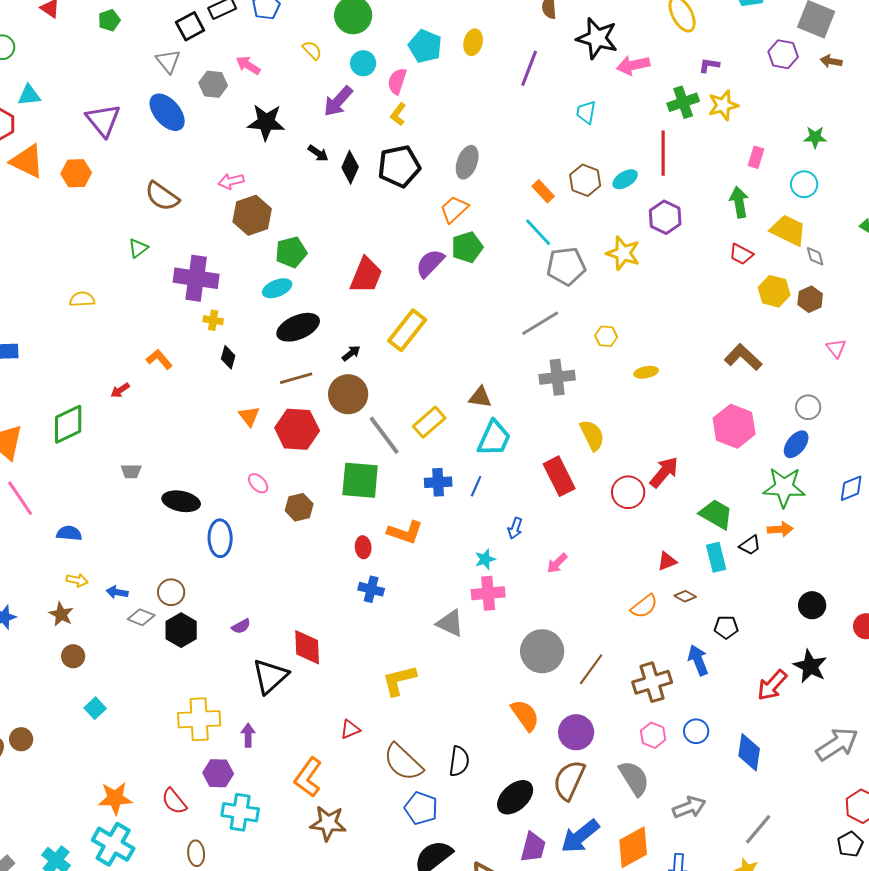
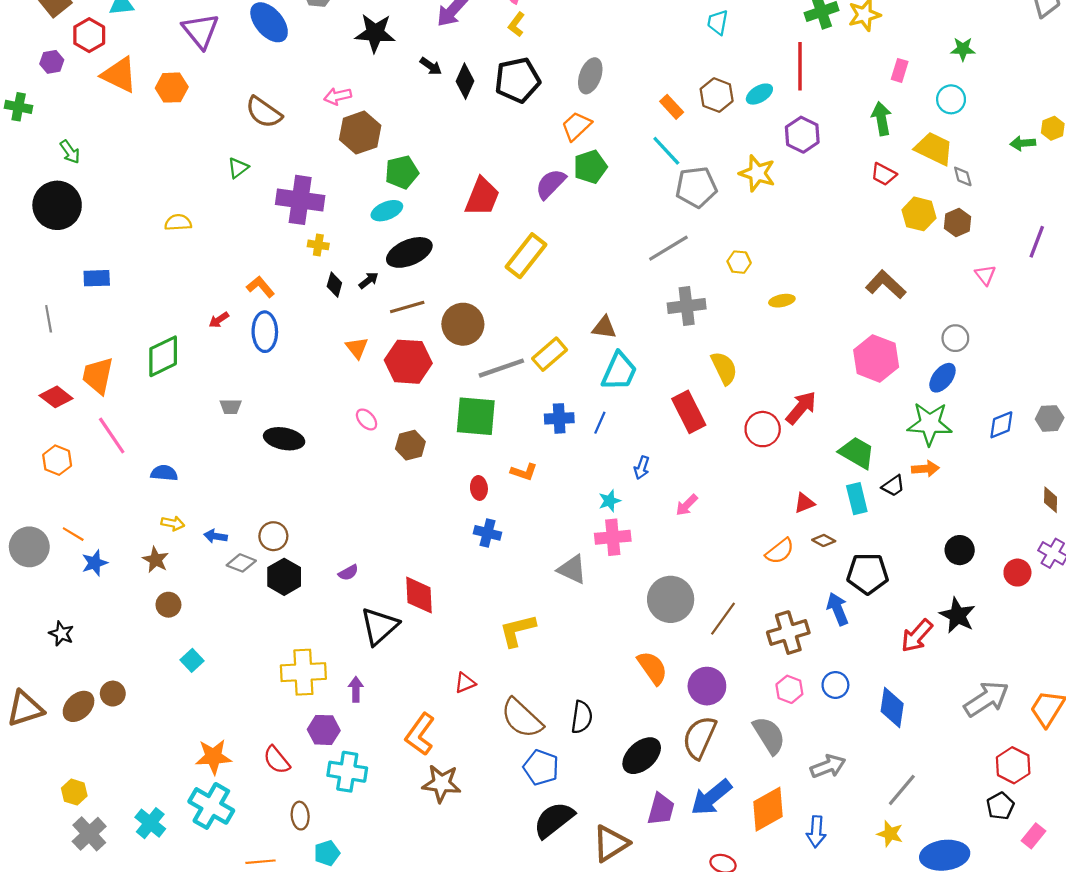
black arrow: (351, 353) -> (369, 280), moved
gray line: (384, 435) -> (501, 368), turned -72
orange L-shape: (405, 532) -> (524, 472), size x0.7
blue ellipse: (220, 538) -> (265, 332), moved
black pentagon: (726, 627) -> (868, 574), size x1.6

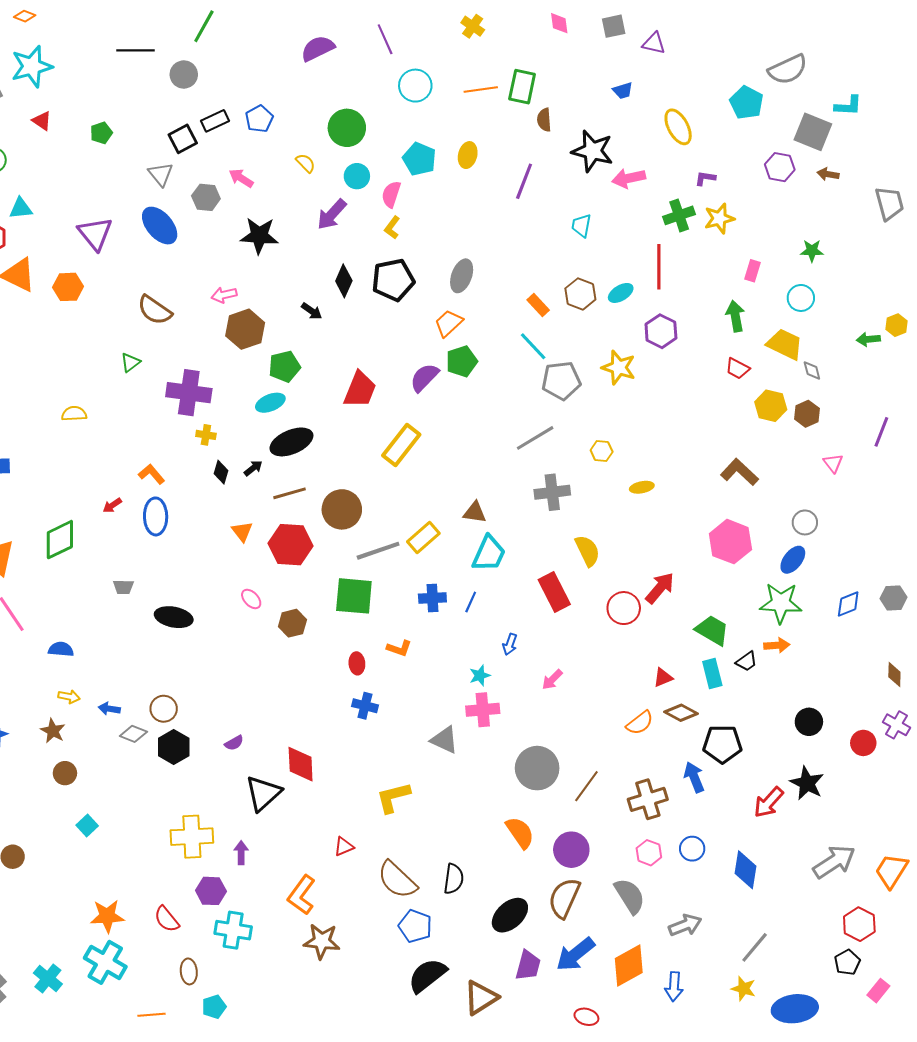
black arrow: (431, 66) -> (312, 311), moved
brown diamond: (824, 540) -> (681, 713), size x1.5

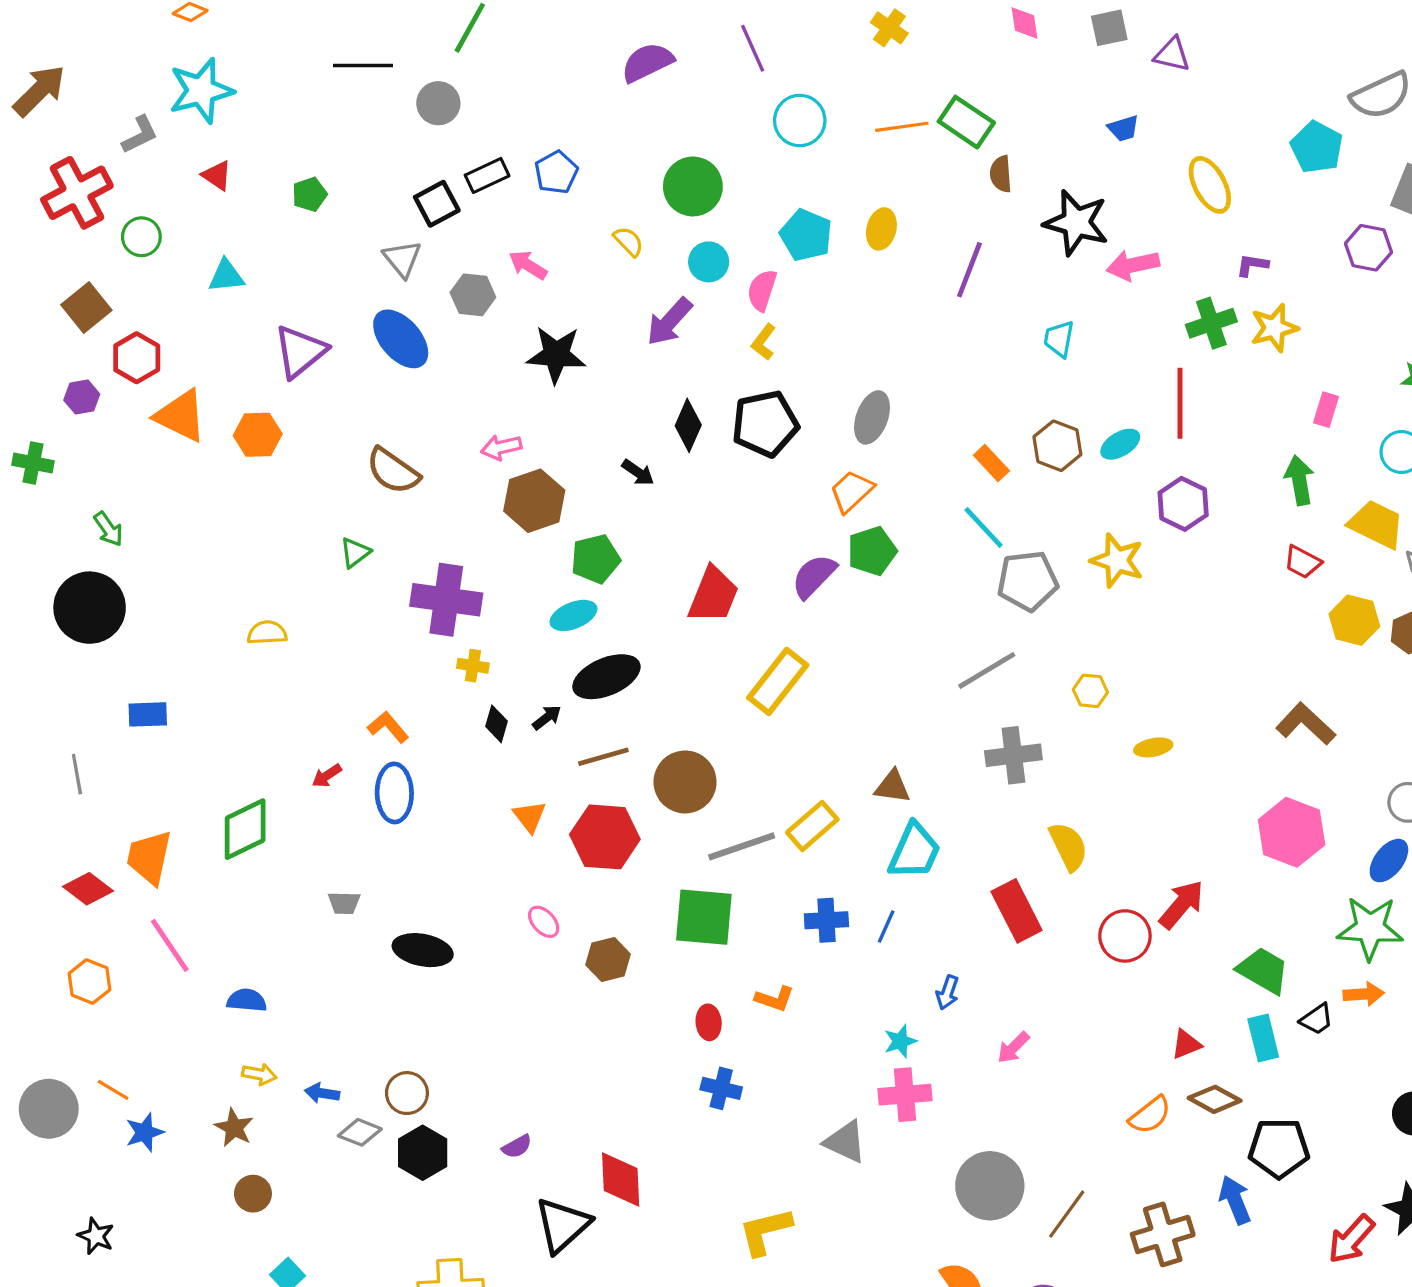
green rectangle: (522, 87) -> (966, 122), turned -68
cyan triangle: (21, 208) -> (226, 276), moved
purple triangle: (95, 234) -> (300, 351), turned 30

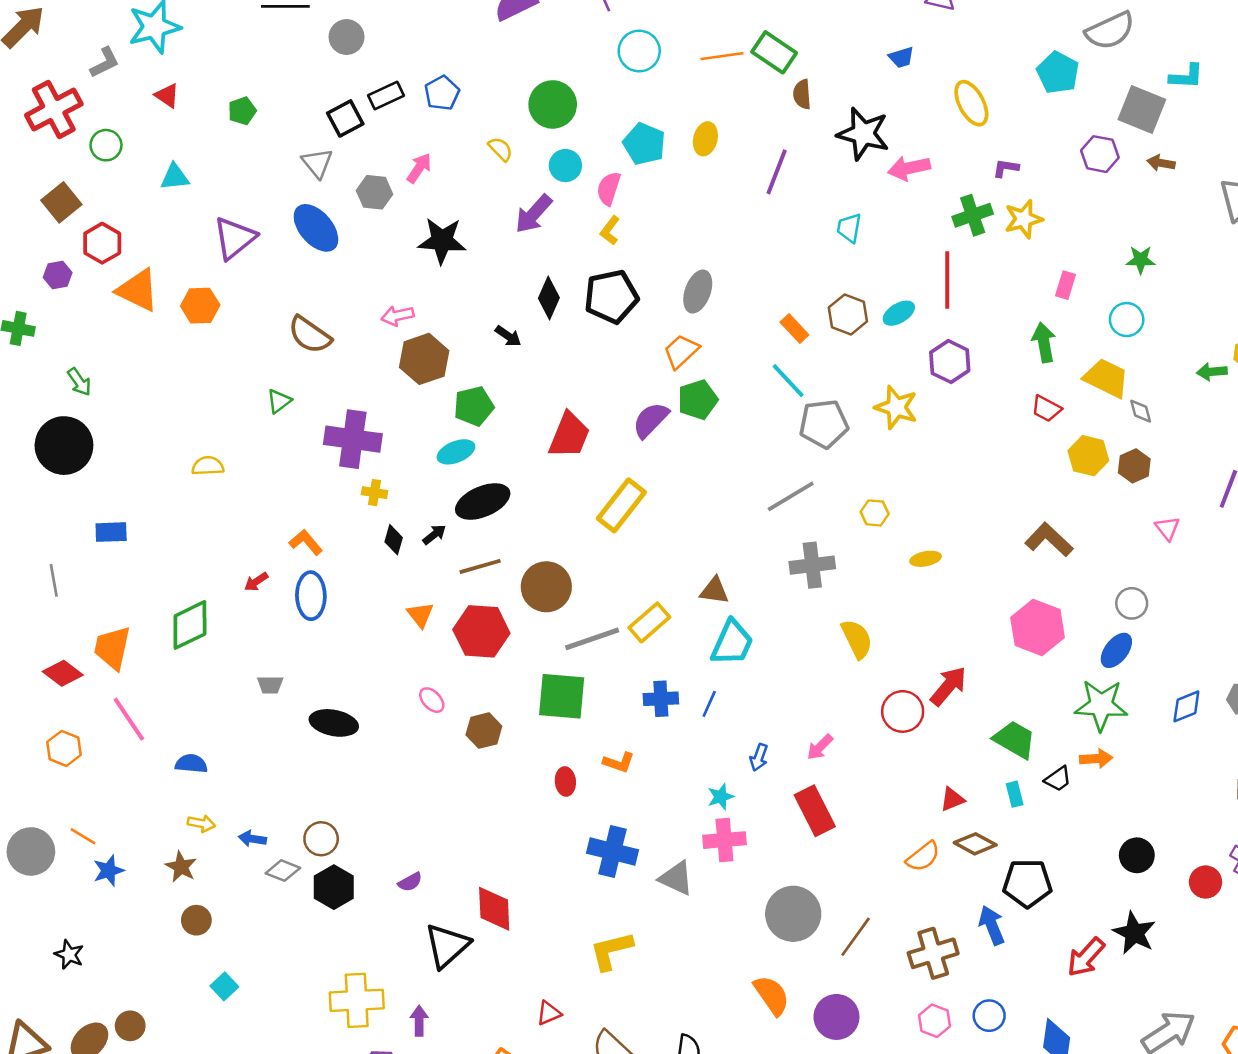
pink arrow: (528, 265) -> (419, 168), turned 92
red rectangle: (1017, 911) -> (815, 811), moved
cyan rectangle: (1263, 1038) -> (1015, 794), size x0.7
pink arrow: (1013, 1048) -> (820, 747), moved
blue cross: (721, 1088) -> (612, 851), moved, size x1.5

